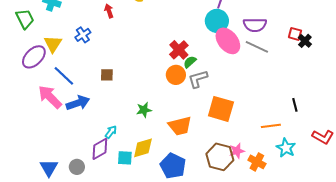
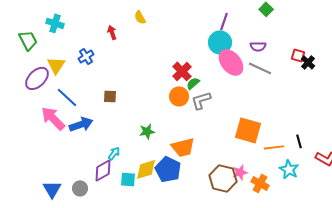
purple semicircle: (255, 25) -> (258, 46), size x0.7
black line: (295, 105) -> (299, 141), moved
orange square: (221, 109) -> (248, 130), moved
blue pentagon: (173, 166) -> (168, 169), moved

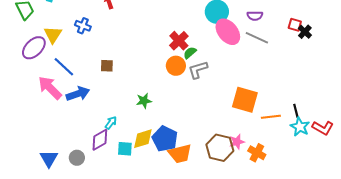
blue cross: (86, 56) -> (83, 26), turned -35
orange trapezoid: (183, 147) -> (180, 154), moved
cyan star: (289, 169) -> (300, 127), moved

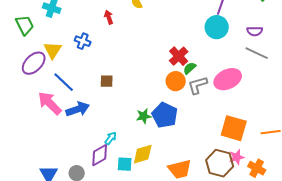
pink ellipse: (228, 32) -> (228, 79), moved, turned -76
orange square: (245, 100) -> (234, 128), moved
blue pentagon: (165, 139) -> (165, 115), moved

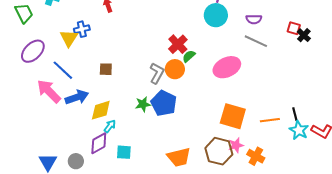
blue cross: (83, 41) -> (82, 29), turned -35
yellow triangle: (53, 50) -> (69, 38), moved
gray L-shape: (198, 85) -> (157, 73), moved, turned 135
yellow diamond: (143, 154) -> (101, 110), moved

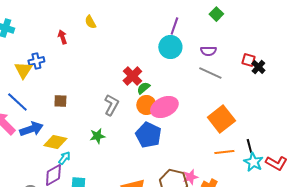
pink ellipse: (227, 67) -> (164, 107), moved
orange circle: (175, 69) -> (146, 105), moved
blue pentagon: (164, 103) -> (148, 135), moved
yellow diamond: (101, 110) -> (55, 142), turned 30
orange square: (233, 116) -> (221, 119), moved, turned 36

